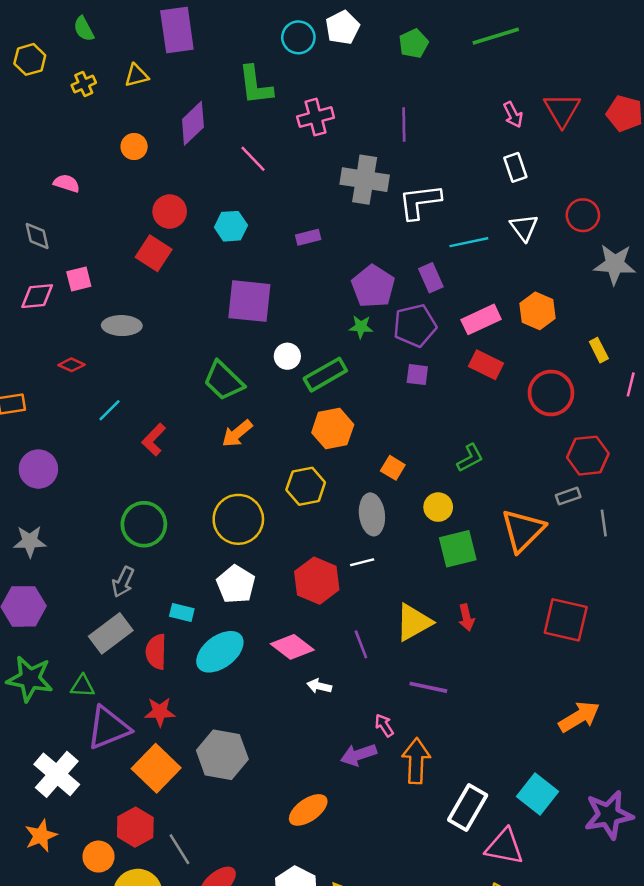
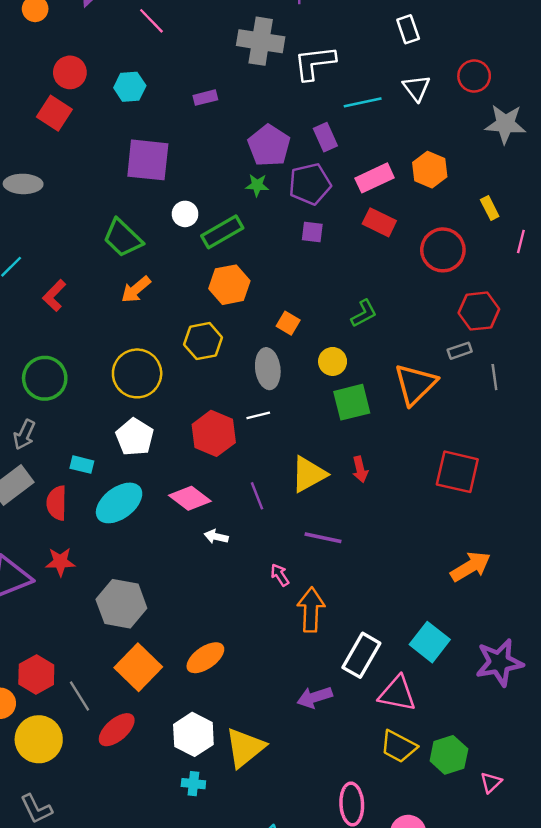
purple arrow: (358, 755) -> (315, 697), moved
orange square: (156, 768) -> (138, 667), moved

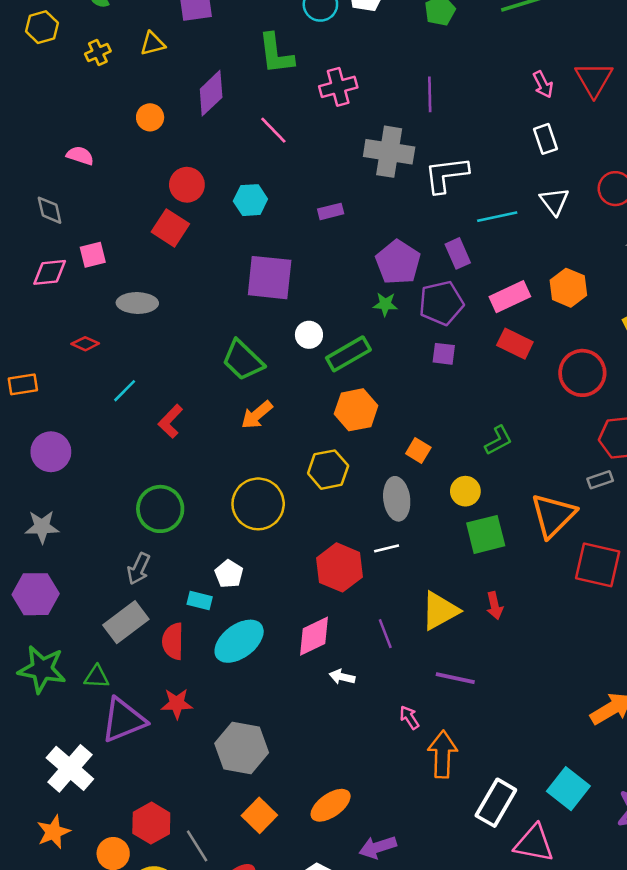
white pentagon: (135, 437) -> (229, 574), moved, size x0.7
red square: (457, 472) -> (598, 565), moved
pink diamond: (190, 498) -> (314, 636), turned -63
orange square: (138, 667) -> (259, 815), size x0.7
purple arrow: (315, 697) -> (378, 847), moved

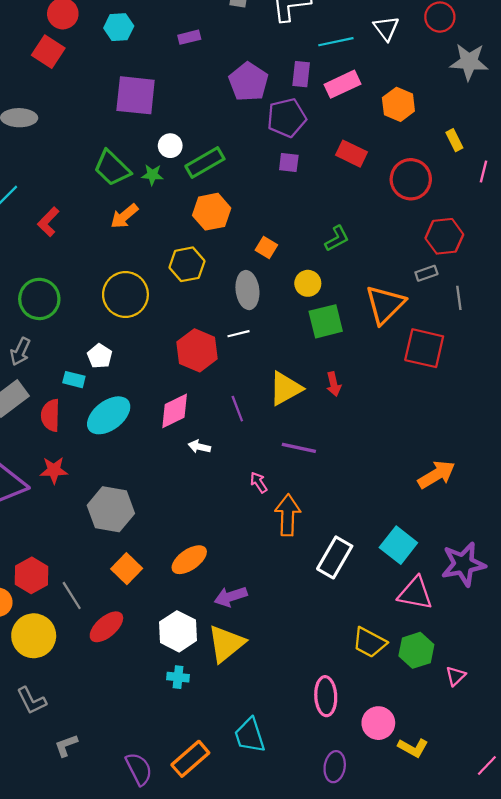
purple rectangle: (458, 253) -> (301, 74), turned 30
pink rectangle: (510, 297) -> (343, 84), moved
green star: (385, 304) -> (152, 175), moved
pink triangle: (534, 843) -> (415, 593), moved

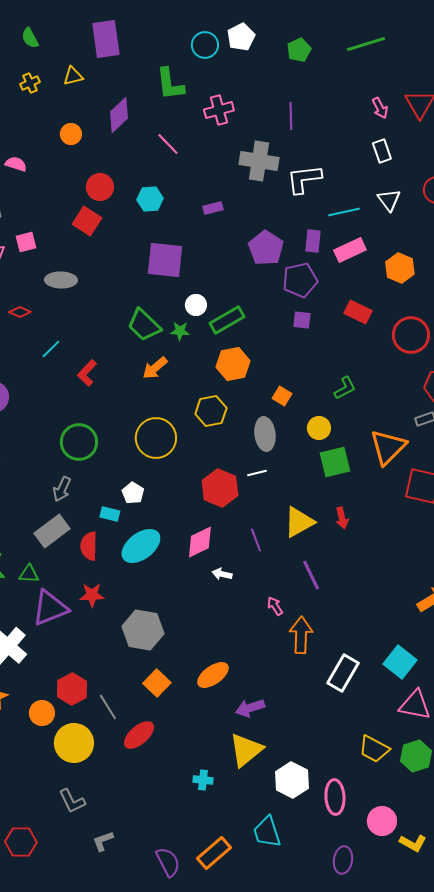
purple line: (299, 448) -> (311, 575), turned 52
white hexagon: (178, 631) -> (292, 780), moved

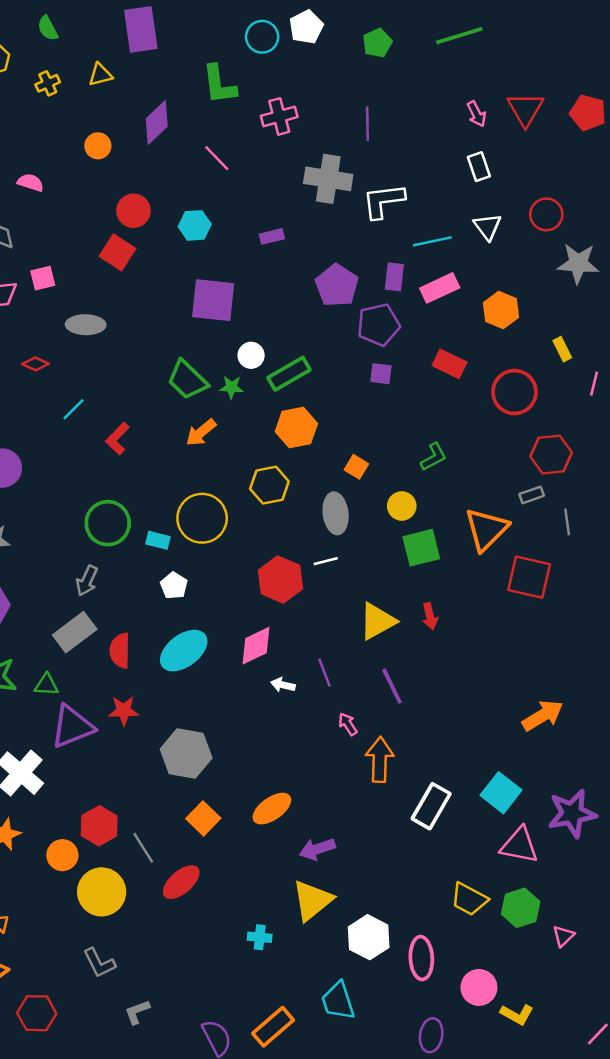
cyan rectangle: (110, 514) -> (158, 540), moved
purple line: (256, 540) -> (325, 673), moved

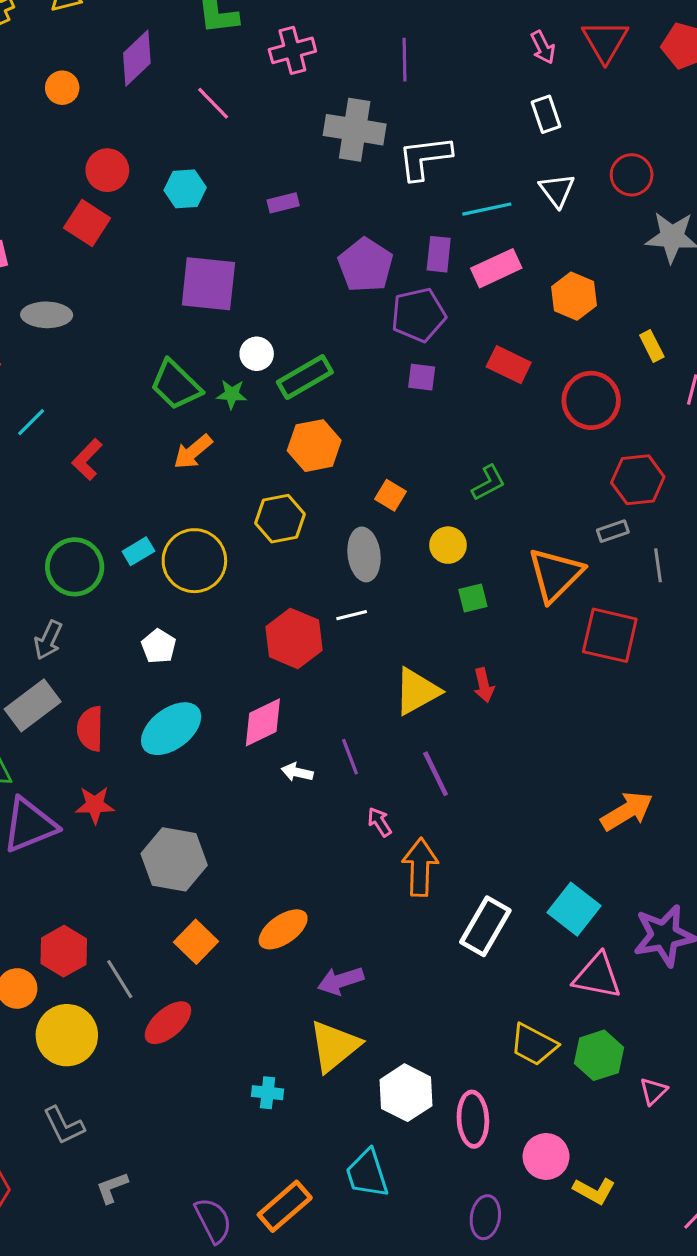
cyan rectangle: (158, 540) -> (138, 551), moved, turned -45
green square: (421, 548) -> (473, 598), size x0.6

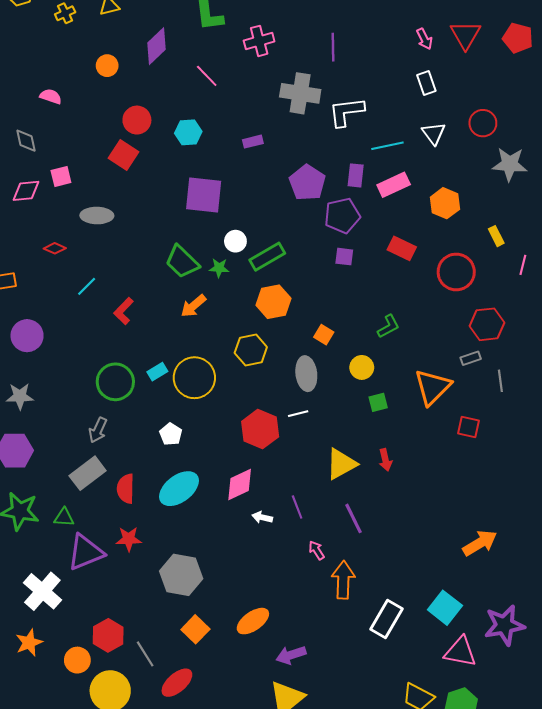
red square: (610, 635) -> (469, 427), size x0.6

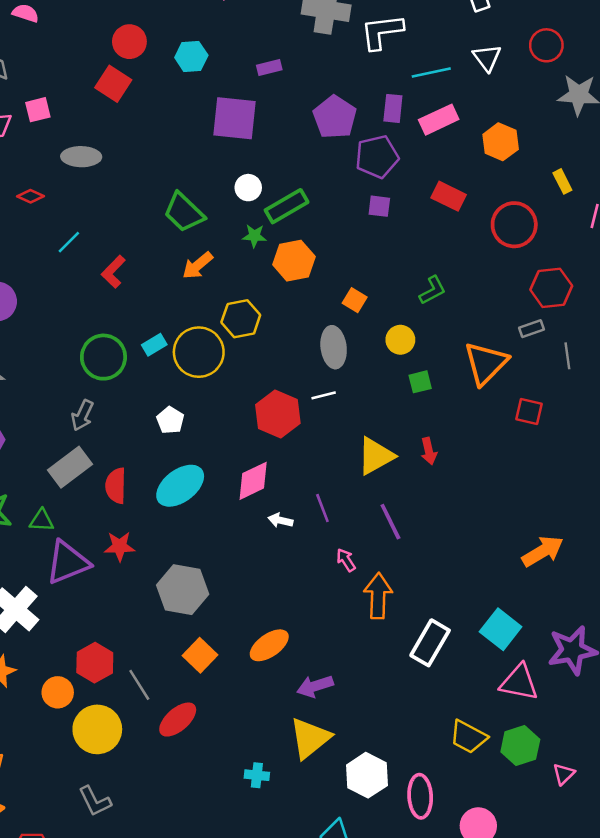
purple square: (204, 195) -> (235, 118), moved
green star: (219, 268) -> (254, 236), moved
yellow hexagon: (251, 350) -> (241, 319), moved

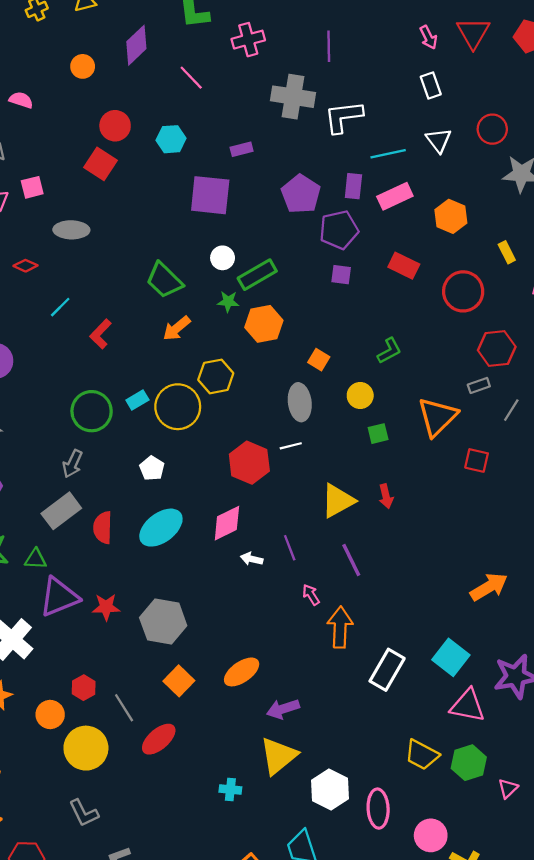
gray line: (567, 356) -> (511, 410), turned 40
red star: (120, 546) -> (106, 607), moved
red hexagon: (95, 663) -> (84, 688), size x0.7

